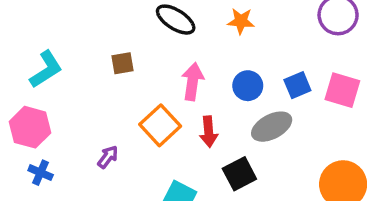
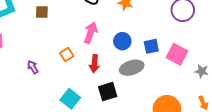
brown square: (123, 63) -> (42, 12), moved
orange square: (160, 125) -> (67, 55), size x0.6
purple arrow: (108, 157) -> (33, 67), turned -80

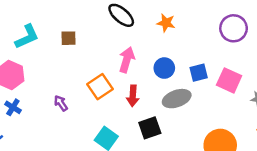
orange square: (67, 55) -> (100, 87), size x1.5

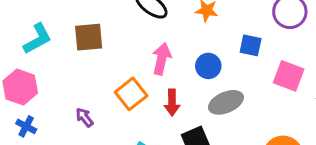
brown square: (69, 38) -> (89, 37), size x1.5
blue square: (199, 73) -> (251, 45), moved, turned 30

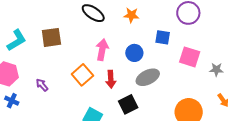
purple arrow: (84, 117) -> (42, 85), moved

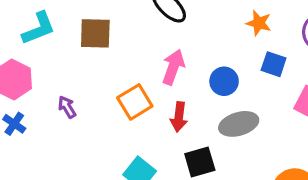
orange star: (131, 15) -> (259, 23), moved

